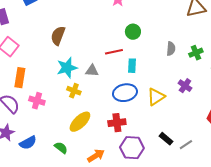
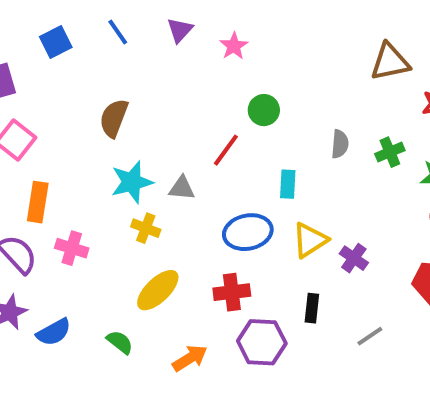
red line: (114, 52) -> (226, 150), turned -42
cyan rectangle: (132, 66) -> (288, 184), moved
purple cross: (185, 86) -> (354, 258), moved
black rectangle: (166, 139) -> (312, 308), moved, turned 56

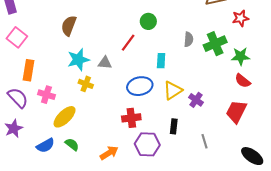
green cross: (390, 152) -> (215, 44), size x1.5
yellow ellipse: (158, 290) -> (65, 117), moved
blue semicircle: (54, 332) -> (45, 145), moved
gray line: (370, 336) -> (204, 141), turned -72

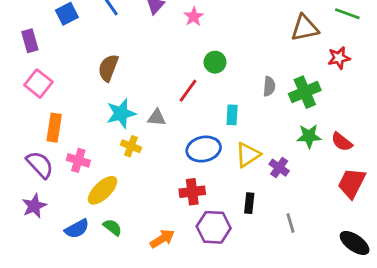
green star: (241, 56) -> (309, 136), moved
red trapezoid: (236, 112) -> (352, 183), moved

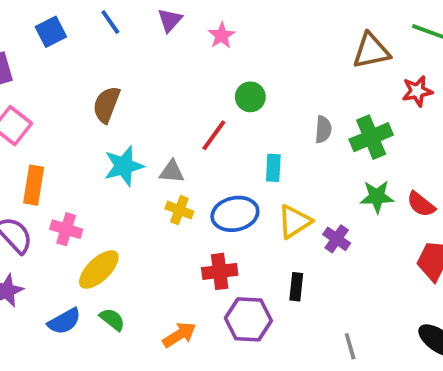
yellow cross: (131, 146) -> (179, 210), moved
gray line: (290, 223) -> (350, 346), moved

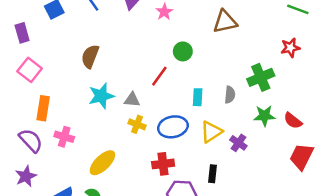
brown triangle: (371, 51) -> (225, 22), moved
gray semicircle: (323, 129) -> (230, 95), moved
yellow ellipse: (99, 270) -> (102, 163), moved

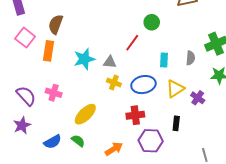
brown semicircle: (90, 56) -> (56, 24), moved
orange rectangle: (43, 108) -> (49, 51), moved

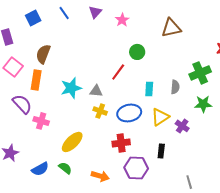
purple semicircle: (26, 96) -> (22, 104), moved
orange arrow: (114, 149) -> (100, 176), turned 48

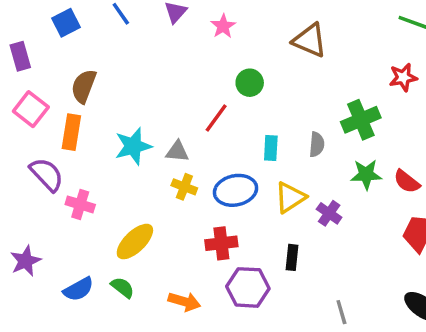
brown triangle: (171, 28) -> (310, 40), turned 35

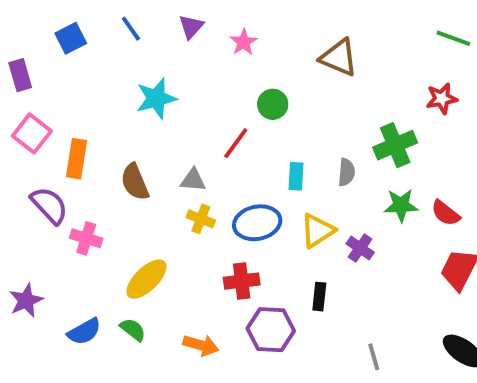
brown semicircle: (84, 86) -> (135, 182), moved, turned -44
cyan star: (133, 146) -> (156, 98), moved

